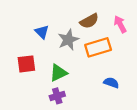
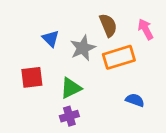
brown semicircle: (89, 21) -> (108, 25), turned -84

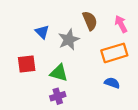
orange rectangle: (119, 57) -> (114, 53), moved
green triangle: (71, 88) -> (59, 73), turned 42

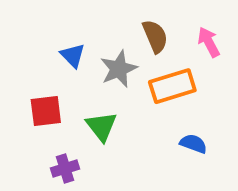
orange rectangle: (114, 53) -> (172, 86), moved
green triangle: (59, 73) -> (101, 126), turned 36
purple cross: (58, 96) -> (65, 169), moved

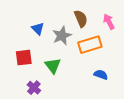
purple cross: (65, 169) -> (34, 88), turned -32

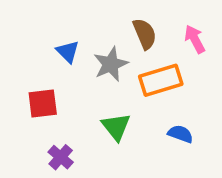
green triangle: (53, 66) -> (116, 127), moved

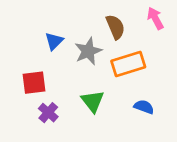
pink arrow: (195, 39) -> (155, 18), moved
blue triangle: (68, 52) -> (54, 41), turned 30
purple cross: (61, 157) -> (48, 113), moved

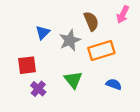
pink arrow: (155, 18) -> (123, 14), turned -126

